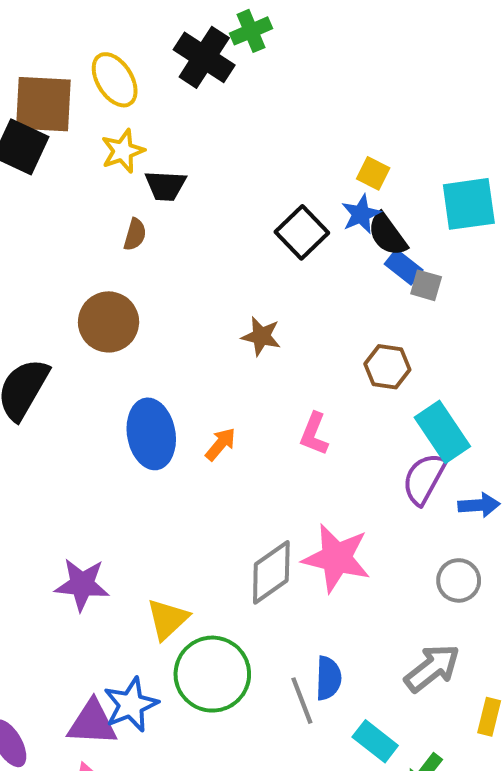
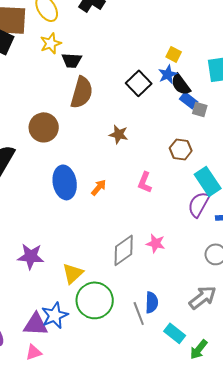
brown semicircle: (135, 234) -> (82, 92), moved, size x2.0
pink star: (336, 558) -> (156, 243), size x0.6

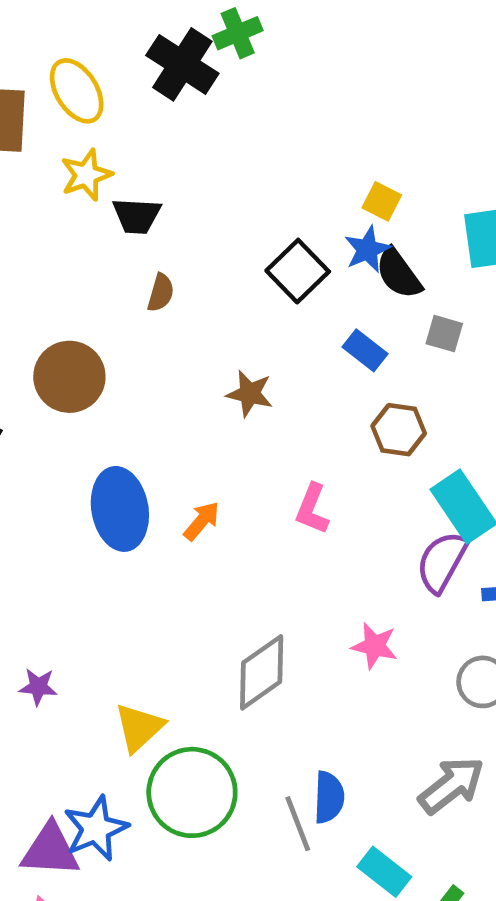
brown semicircle: (82, 92) -> (161, 293), size x0.5
blue rectangle: (189, 100) -> (365, 350), moved
pink star: (156, 243) -> (375, 646), moved
purple star: (31, 256) -> (38, 687), size x0.6

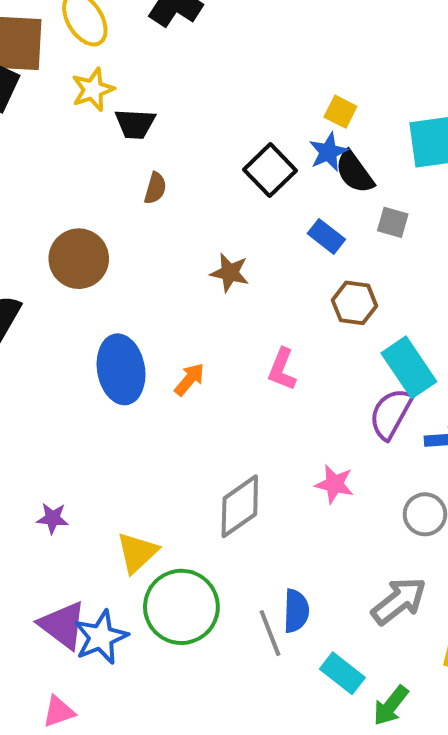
purple triangle: (50, 850) -> (63, 625), moved, turned 34

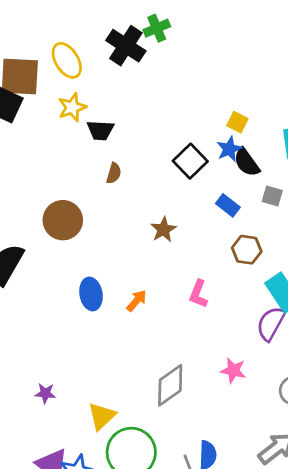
brown star: (230, 273) -> (163, 230), turned 30
blue ellipse: (121, 369) -> (91, 294), size x0.7

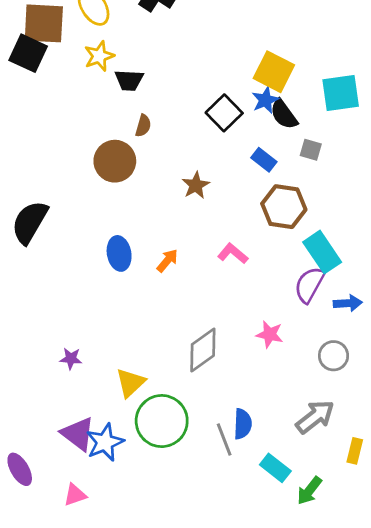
yellow square: (237, 122) -> (274, 72), size x1.8
brown circle: (63, 220) -> (115, 161), moved
brown hexagon: (247, 250) -> (284, 207), size x1.4
pink L-shape: (198, 294) -> (233, 253), turned 108

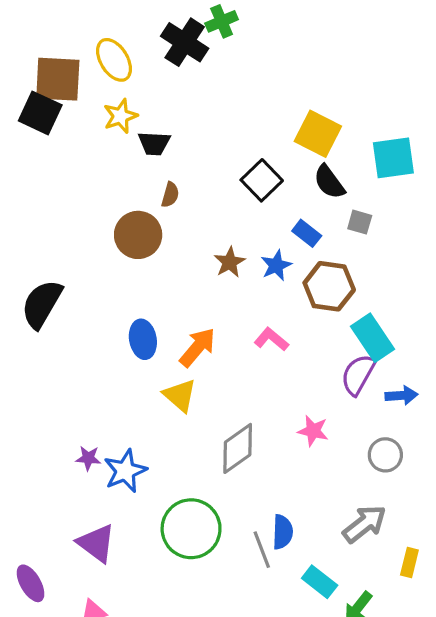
blue star: (265, 100) -> (276, 265), moved
orange arrow: (167, 261) -> (197, 347), size x1.5
yellow triangle: (130, 383) -> (180, 395), moved, turned -36
blue star: (105, 442) -> (125, 471), moved

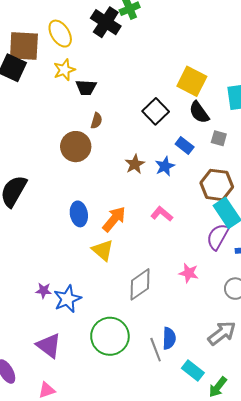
brown hexagon: (329, 286) -> (217, 185), moved

